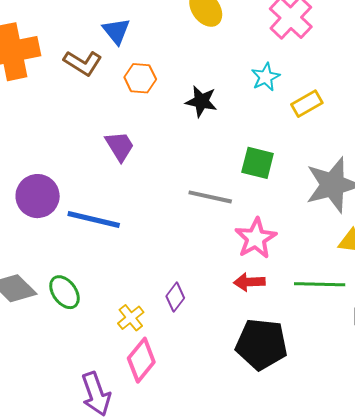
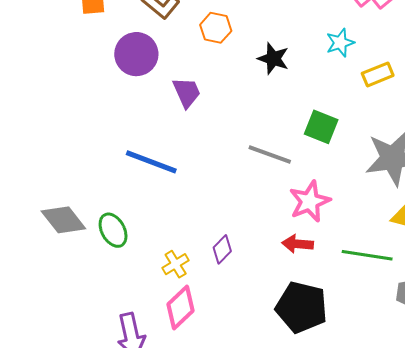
purple circle: (38, 196) -> (136, 54), moved

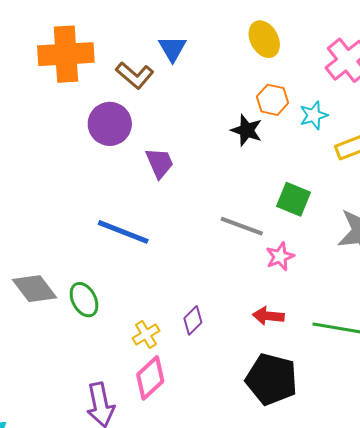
orange hexagon: (216, 28) -> (273, 100), moved
pink star: (310, 201) -> (280, 257), moved, size x0.7

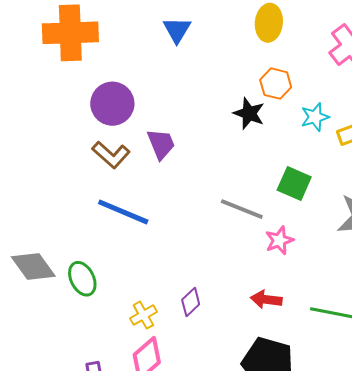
yellow ellipse: (264, 39) -> (269, 23), turned 33
brown L-shape: (135, 75) -> (111, 155), moved
cyan star: (314, 115) -> (315, 117), moved

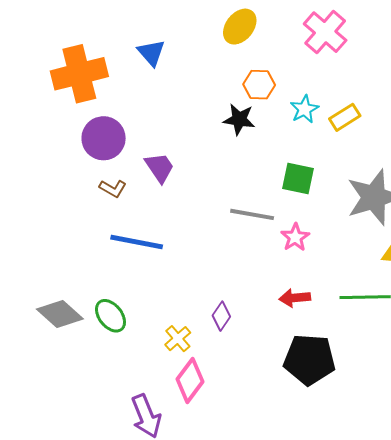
yellow ellipse: (269, 23) -> (240, 27), turned 45
orange cross: (70, 33) -> (79, 74), moved
brown L-shape: (111, 155) -> (113, 189), size x0.7

